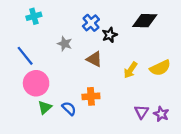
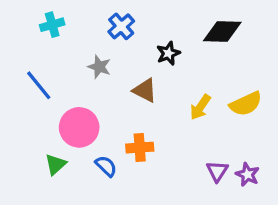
blue cross: (91, 23) -> (121, 26), moved
pink circle: (36, 83) -> (79, 127), moved
green triangle: (45, 107) -> (56, 164), moved

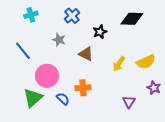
green triangle: (56, 164) -> (33, 98), size x1.5
purple star: (247, 175) -> (154, 88), moved

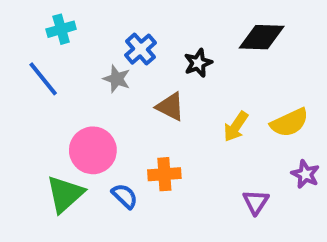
blue cross: (72, 16) -> (141, 49), moved
blue line: (23, 51) -> (43, 79), moved

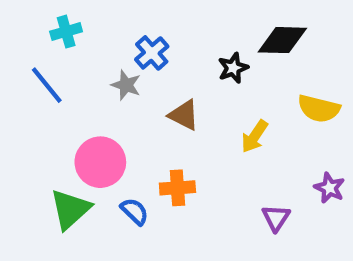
black star: (198, 63) -> (233, 68), moved
yellow semicircle: (289, 123) -> (319, 109), moved, turned 39

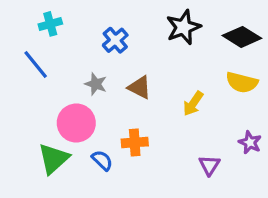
black diamond: (282, 40) -> (242, 37), moved, turned 30
black star: (233, 68) -> (183, 27), moved, size x1.5
gray star: (126, 85) -> (96, 84), moved

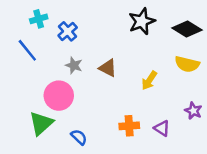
blue cross: (115, 40) -> (68, 31), moved
orange cross: (135, 142) -> (129, 126), moved
blue semicircle: (102, 160) -> (79, 137), moved
purple triangle: (209, 165) -> (162, 128), turned -30

